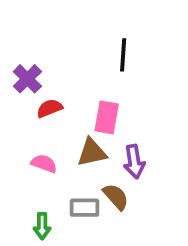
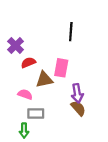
brown triangle: (92, 152) -> (44, 80), moved
brown semicircle: (116, 197) -> (78, 108), moved
gray rectangle: (84, 208) -> (36, 114), moved

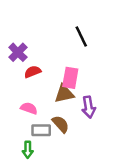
black line: (71, 32) -> (81, 36), turned -30
brown triangle: (44, 80) -> (64, 94), moved
brown semicircle: (78, 108) -> (61, 124), moved

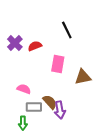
red semicircle: (33, 72) -> (35, 46), moved
brown triangle: (64, 94) -> (83, 77), moved
purple arrow: (89, 107) -> (60, 110), moved

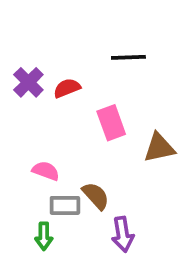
black line: (67, 30) -> (128, 57), turned -66
pink rectangle: (58, 64) -> (111, 123), turned -30
purple arrow: (60, 110) -> (123, 234), moved

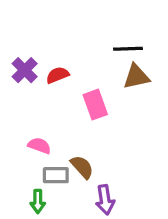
black line: (128, 57) -> (128, 49), moved
brown triangle: (159, 148) -> (136, 77), moved

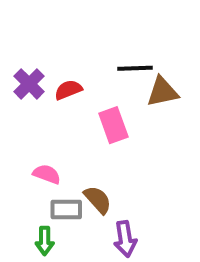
black line: (128, 49) -> (135, 68), moved

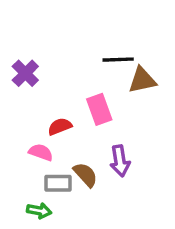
red semicircle: (68, 90) -> (60, 127), moved
purple arrow: (125, 239) -> (120, 161), moved
green arrow: (45, 241) -> (39, 211), turned -80

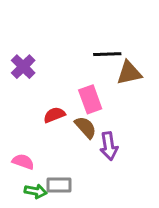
pink semicircle: (41, 152) -> (23, 162), moved
brown semicircle: (85, 175) -> (85, 127), moved
gray rectangle: (58, 183) -> (59, 185), moved

